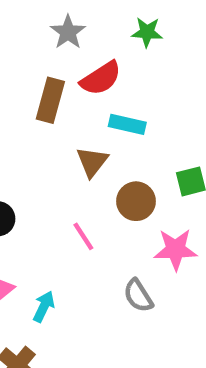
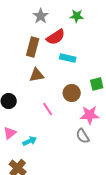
brown triangle: (92, 162) -> (37, 75), moved, turned 42
gray semicircle: (138, 296) -> (83, 136), moved
cyan arrow: (44, 307) -> (30, 141), turned 40

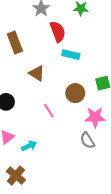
red semicircle: (56, 37) -> (58, 32), turned -78
brown rectangle: (33, 47) -> (15, 43), moved, turned -36
brown triangle: (37, 75) -> (37, 73), turned 42

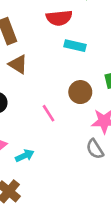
red semicircle: (58, 32) -> (59, 18), turned 105
brown triangle: (37, 73) -> (18, 64), moved

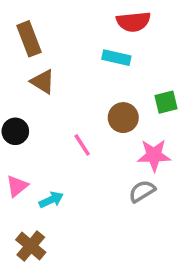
red semicircle: (59, 18) -> (133, 22), moved
gray semicircle: (95, 149) -> (142, 191), turned 90

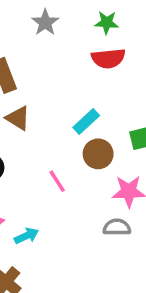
cyan rectangle: (116, 58) -> (86, 121), moved, turned -56
gray semicircle: (142, 191) -> (117, 227), turned 32

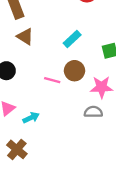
brown circle: (98, 154) -> (75, 71), moved
pink line: (57, 181) -> (52, 80), turned -42

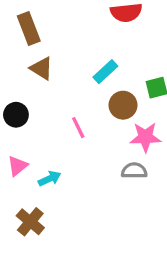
brown circle: (75, 71) -> (123, 105), moved
pink line: (52, 80) -> (78, 128), turned 49

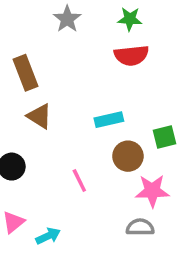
cyan rectangle: (105, 72) -> (109, 120), turned 30

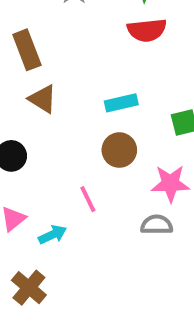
brown circle: (128, 156) -> (119, 150), moved
pink line: (79, 180) -> (88, 199), moved

